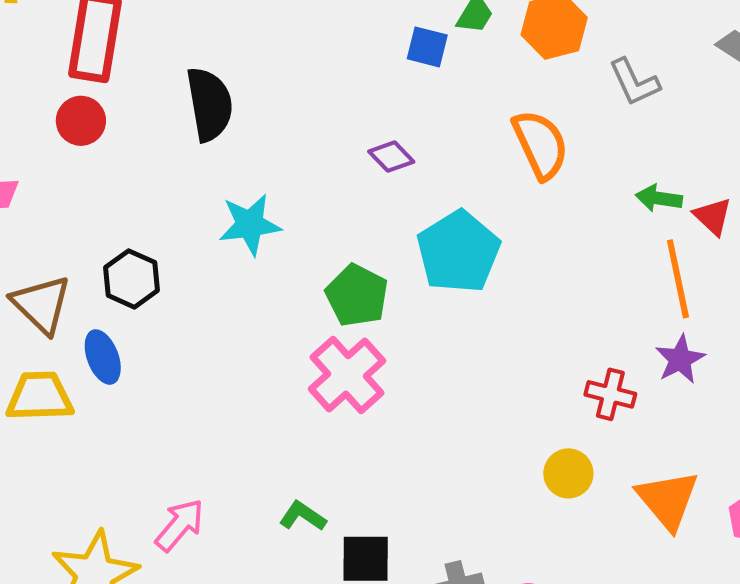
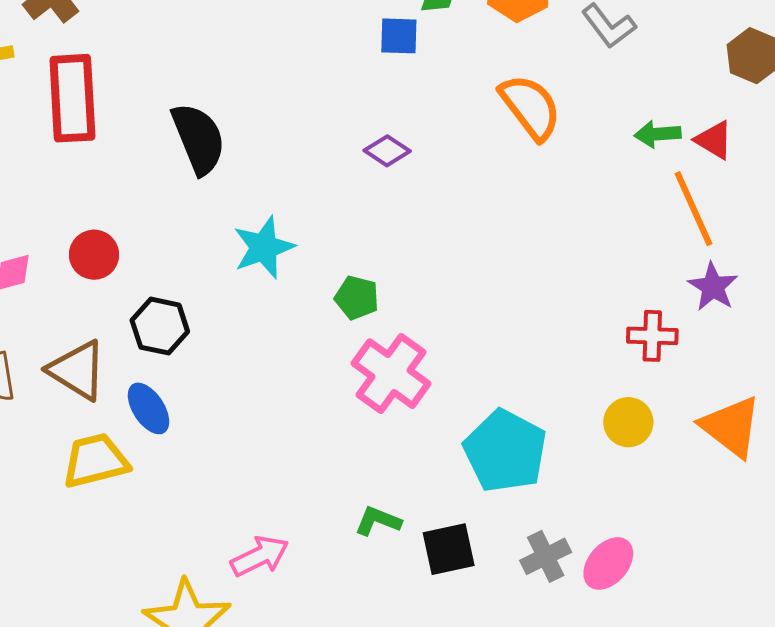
red circle: (81, 121) -> (94, 255), moved
cyan pentagon: (458, 252) -> (505, 451), moved
green pentagon: (357, 295) -> (357, 298), moved, size x0.7
pink arrow: (180, 525) -> (260, 556), turned 36

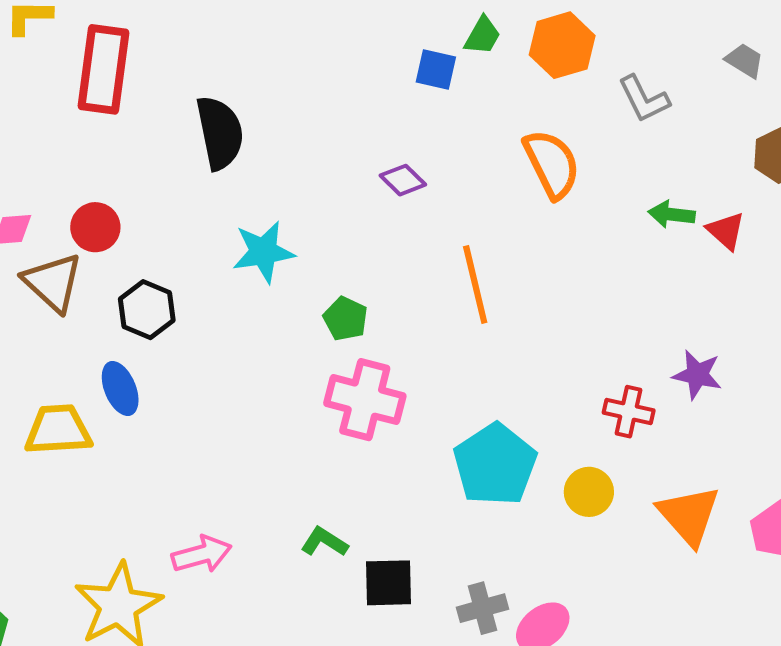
orange line: (694, 209) -> (475, 284), moved
purple star: (713, 287) -> (697, 375), turned -30
brown triangle: (77, 370) -> (53, 282), moved
pink cross: (391, 374) -> (365, 400), turned -32
cyan pentagon: (505, 451) -> (495, 465), moved

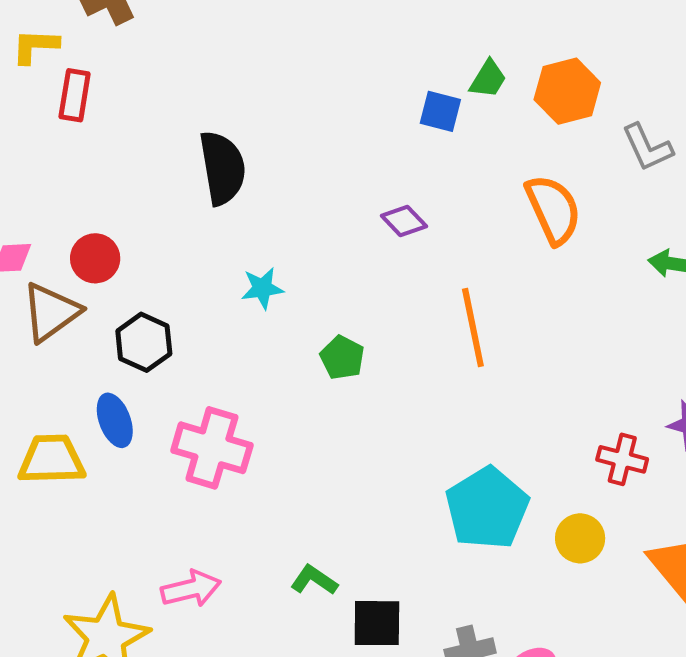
red rectangle: (104, 69) -> (75, 95), moved, size x0.6
cyan star: (263, 252) -> (262, 288), size x0.7
brown triangle: (53, 282) -> (51, 312), turned 40
pink cross: (365, 400) -> (212, 448), moved

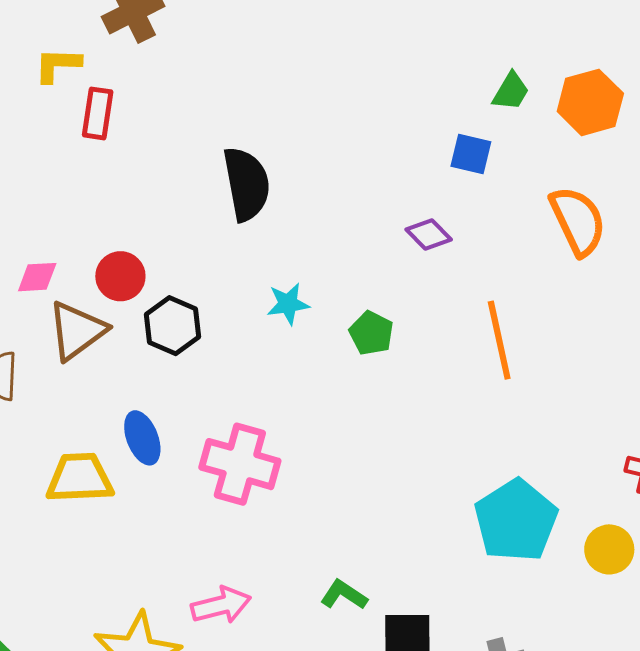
blue square: (440, 111) -> (471, 154), moved
black hexagon: (144, 342) -> (172, 326), moved
green pentagon: (342, 358) -> (371, 333), moved

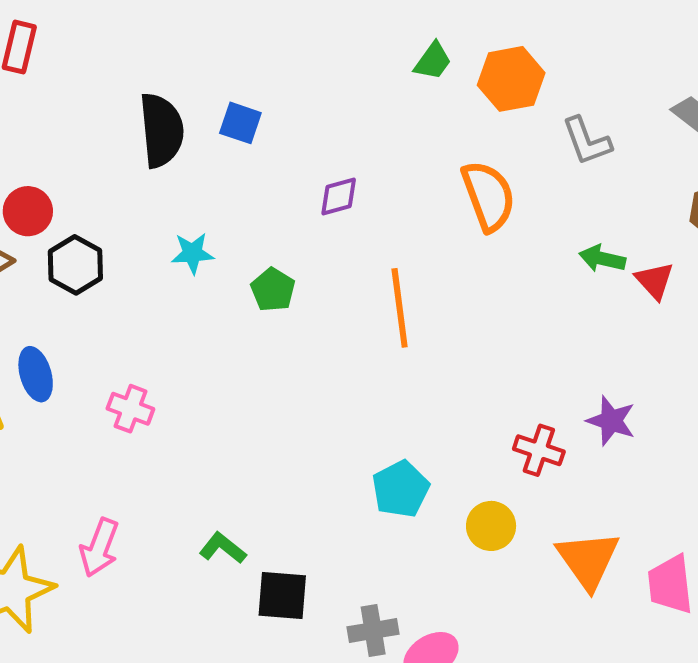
blue square: (471, 154) -> (240, 123), moved
purple diamond: (429, 235) -> (339, 196), turned -66
pink cross: (240, 464) -> (130, 409), size x0.6
cyan pentagon: (516, 521) -> (401, 489), size x0.7
pink arrow: (221, 605) -> (99, 548), turned 120

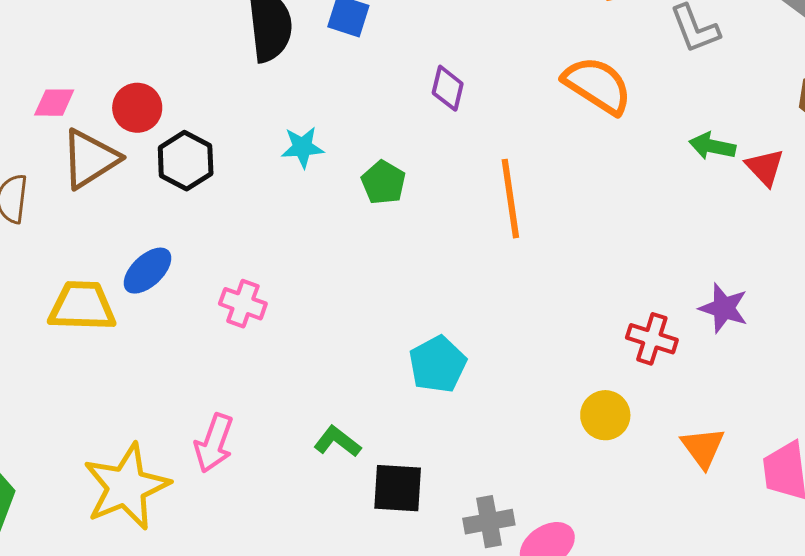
purple diamond: (339, 196) -> (448, 88), turned -60
orange semicircle: (488, 196) -> (597, 85), turned -36
blue ellipse: (36, 374) -> (148, 271), turned 64
cyan pentagon: (401, 489) -> (438, 364), moved
orange triangle: (588, 560) -> (703, 448), size x0.7

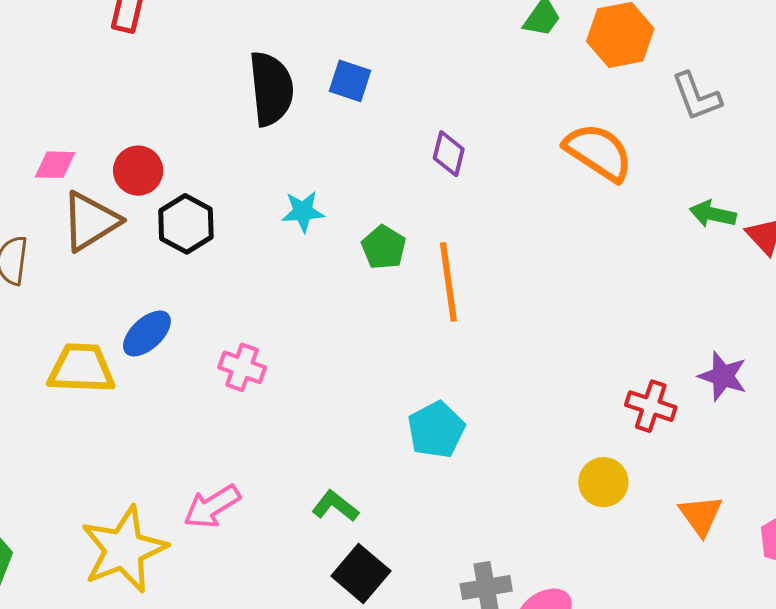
orange line: (510, 199) -> (448, 282), moved
pink arrow: (214, 443) -> (212, 507), turned 38
black square: (398, 488) -> (361, 573), moved, turned 36

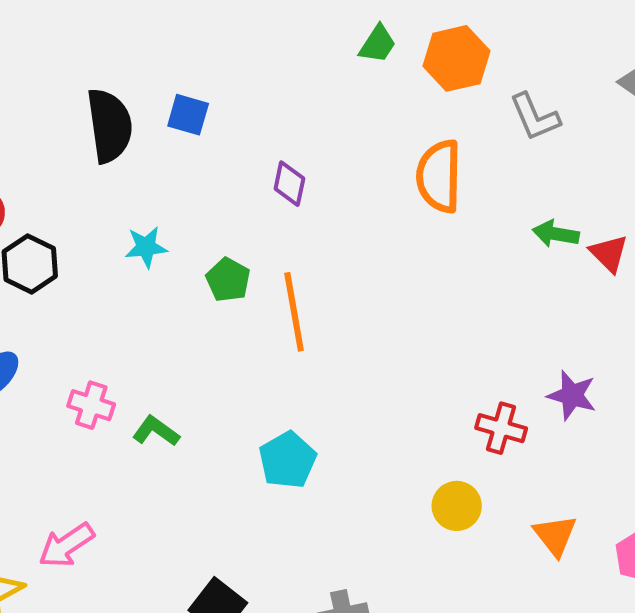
orange semicircle: (598, 152) -> (439, 176), turned -120
green L-shape: (335, 506) -> (156, 431), moved

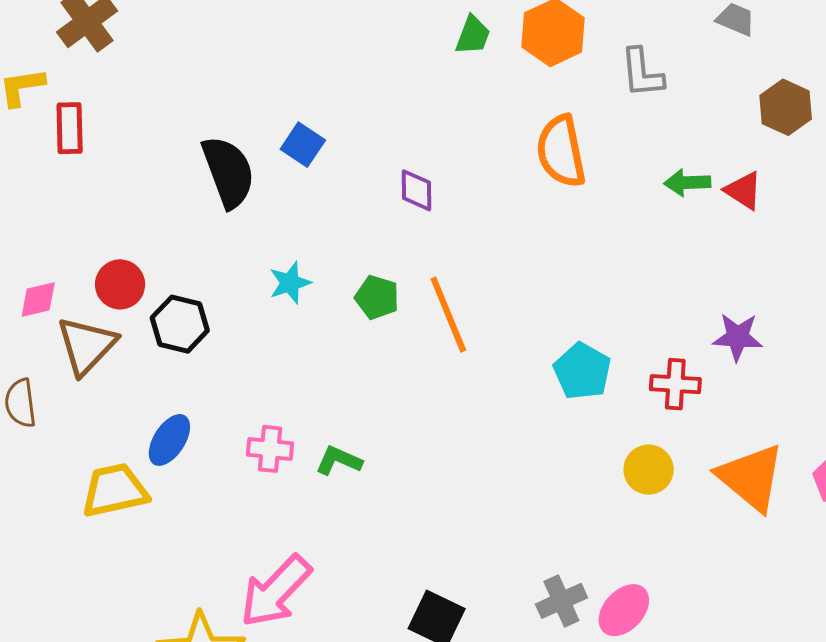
blue square: (188, 115) -> (303, 145), turned 30
gray L-shape: (535, 117) -> (642, 73), turned 30
cyan pentagon: (288, 460) -> (582, 371), moved
orange triangle: (555, 535) -> (751, 477), size x1.6
pink arrow: (66, 545) -> (276, 591), size x1.4

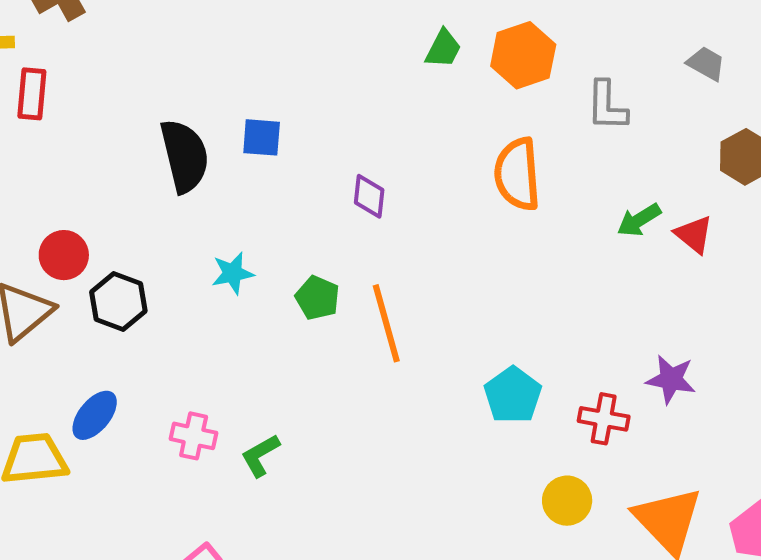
blue square: (303, 145) -> (262, 137), turned -36
green arrow: (687, 183) -> (639, 220), turned -36
green L-shape: (339, 461) -> (260, 455), turned -60

